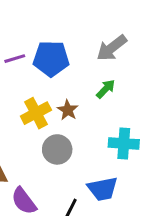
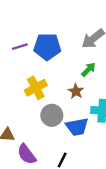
brown star: (68, 110) -> (76, 91), moved
blue trapezoid: (103, 189) -> (77, 127), moved

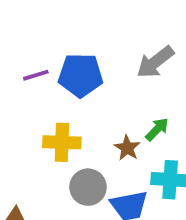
green arrow: (88, 70) -> (157, 129), moved
yellow cross: (36, 88) -> (62, 142), turned 30

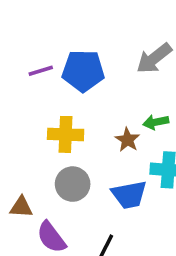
green arrow: (157, 129) -> (156, 122), turned -145
gray circle: (88, 187) -> (73, 184), moved

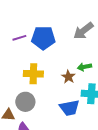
gray circle: (73, 184) -> (25, 102), moved

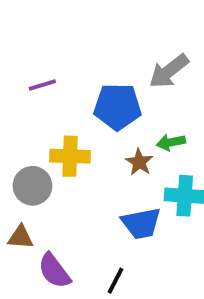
blue pentagon: (43, 38) -> (117, 107), moved
gray circle: (25, 102) -> (32, 186), moved

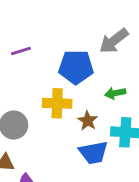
yellow cross: (70, 156) -> (57, 103), moved
brown star: (139, 162) -> (88, 121), moved

